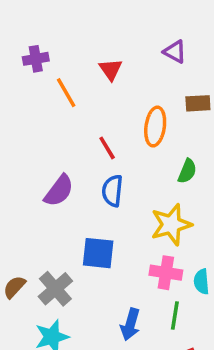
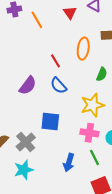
red triangle: (111, 70) -> (70, 13), moved
orange line: (66, 93) -> (37, 20), moved
blue semicircle: (112, 191) -> (59, 86), turned -48
green line: (175, 315) -> (95, 157), turned -35

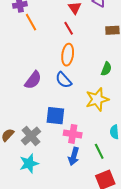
orange line: (37, 20) -> (31, 22), moved
orange ellipse: (83, 49) -> (68, 55), moved
red line: (55, 61) -> (69, 28), moved
pink cross: (89, 133) -> (73, 134), moved

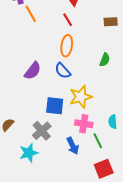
yellow star: (97, 99) -> (81, 97), moved
pink cross: (73, 134) -> (84, 124), moved
gray cross: (31, 136) -> (42, 131), moved
blue arrow: (74, 156) -> (73, 146), turned -42

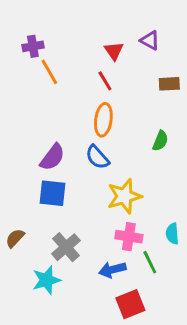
blue square: (55, 106) -> (52, 193), moved
blue arrow: (73, 146) -> (112, 270), turned 102
red square: (104, 169) -> (130, 304), moved

